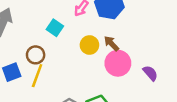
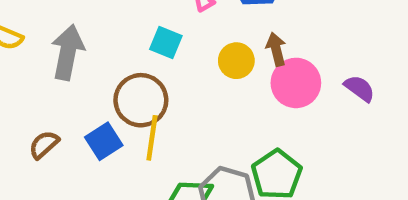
brown arrow: (111, 43) -> (276, 49), turned 42
brown circle: (36, 55) -> (141, 100), size x1.5

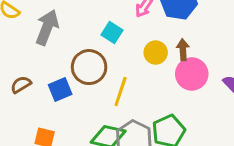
yellow line: (152, 138) -> (121, 91), moved

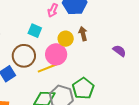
pink circle: (192, 74) -> (56, 54), moved
yellow line: (121, 91) -> (47, 68), turned 60

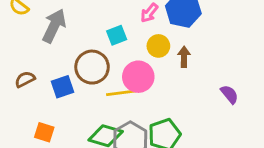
cyan square: (35, 31) -> (117, 35), turned 32
yellow circle: (66, 39) -> (158, 46), moved

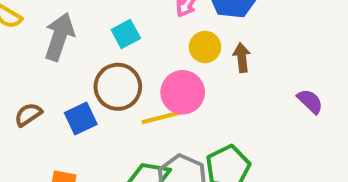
cyan square: (117, 35) -> (126, 34), moved

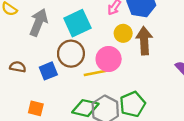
cyan square: (126, 34) -> (77, 23), size x1.6
brown arrow: (242, 58) -> (144, 41), size x1.6
brown semicircle: (28, 115) -> (18, 67), turned 42

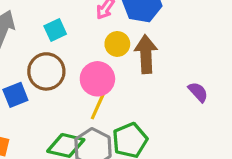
cyan square: (77, 23) -> (55, 30), size x0.6
yellow line: (95, 73) -> (99, 104), moved, turned -55

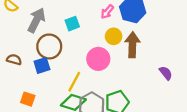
brown circle: (46, 71) -> (49, 47), moved
yellow line: (99, 104) -> (74, 82), moved

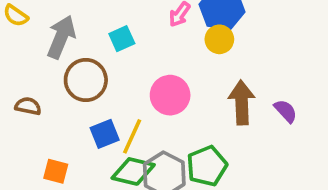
yellow circle: (114, 36) -> (219, 39), moved
brown arrow: (132, 45) -> (242, 103), moved
blue square: (42, 65) -> (105, 134), moved

